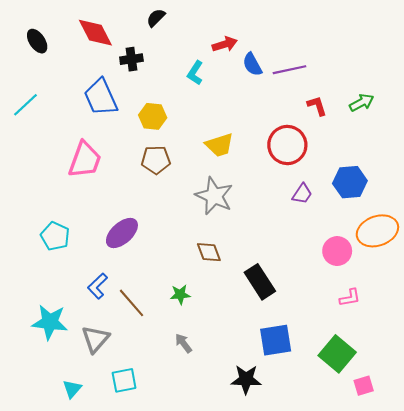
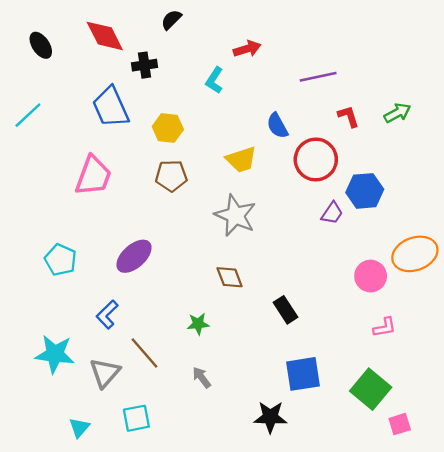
blue semicircle: (252, 64) -> (277, 126), moved
blue hexagon: (350, 182) -> (365, 191), moved
black rectangle: (260, 282) -> (286, 310), size x0.7
brown line: (131, 303) -> (144, 353), moved

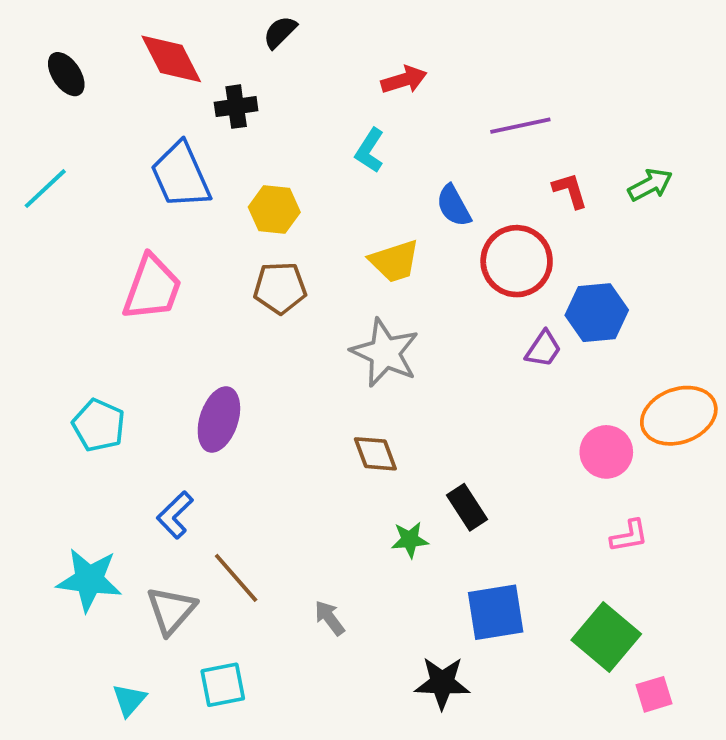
cyan L-shape: (214, 80) -> (370, 150), moved
purple ellipse: (134, 256) -> (219, 420), turned -30
green star: (198, 324) -> (410, 540), moved

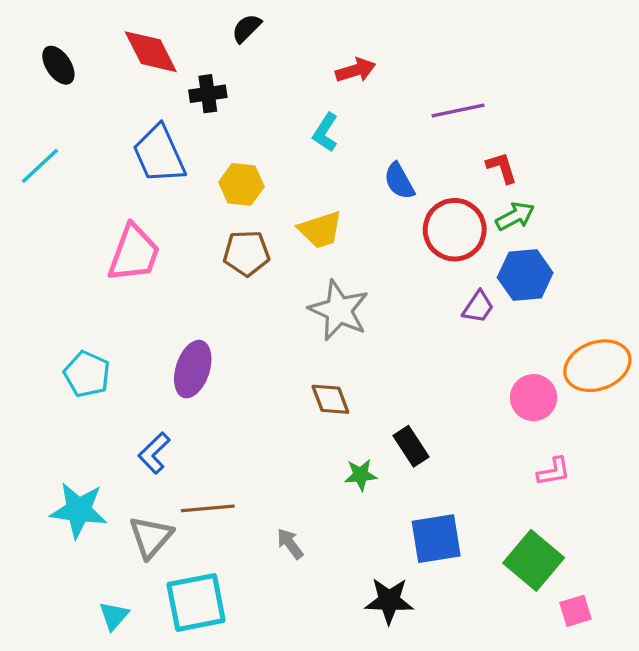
green arrow: (650, 185) -> (515, 216), moved
yellow trapezoid: (394, 261) -> (320, 230), moved
brown line: (236, 578) -> (208, 508), turned -54
cyan square: (223, 685) -> (196, 602), size x1.5

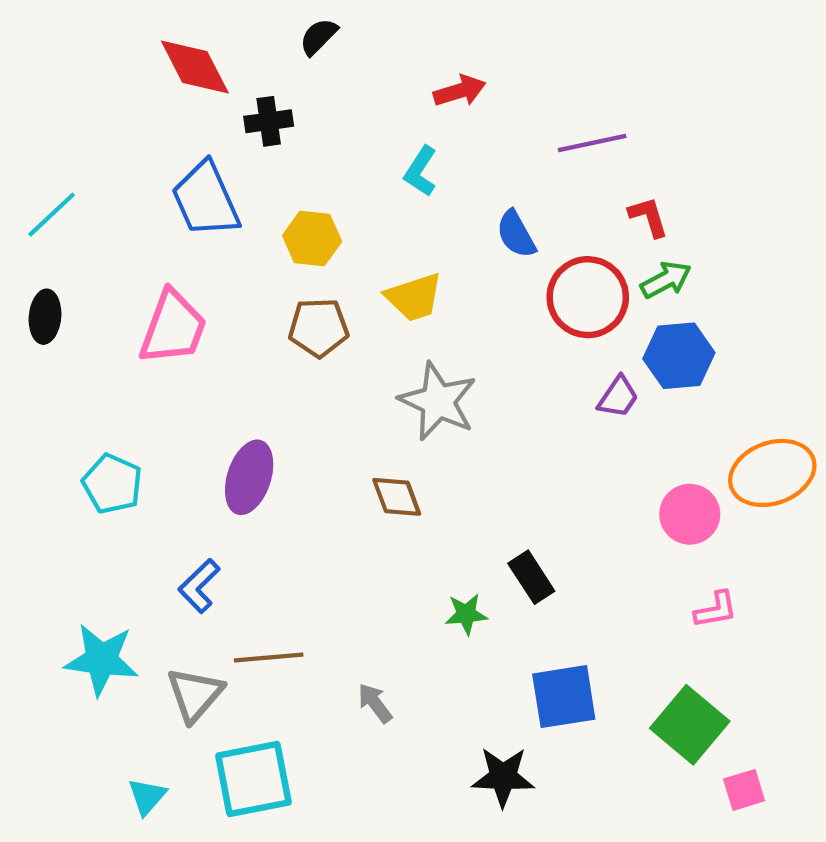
black ellipse: (58, 65) -> (45, 317), moved, turned 39
brown diamond: (330, 399) -> (397, 497), moved

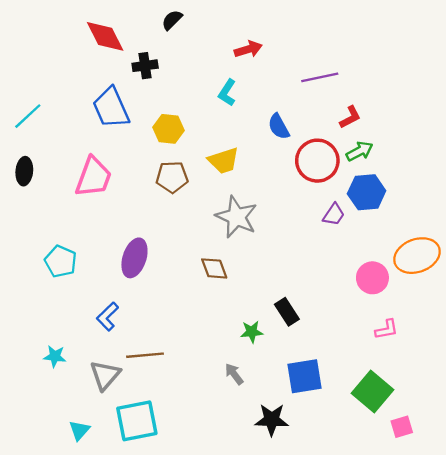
red L-shape: (649, 217) -> (350, 117), turned 80
cyan star: (101, 660) -> (55, 356), size x0.6
gray arrow: (375, 703) -> (234, 374), moved

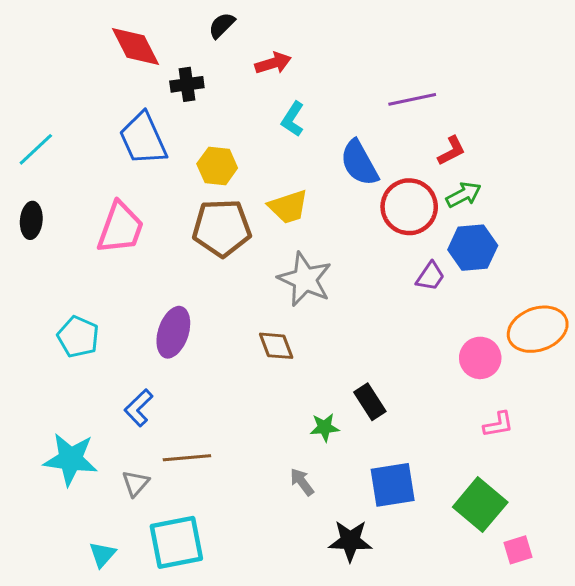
red arrow: (248, 49) -> (273, 63), moved
blue semicircle: (279, 127) -> (359, 163), size x1.4
brown pentagon: (172, 177) -> (222, 228), size x1.4
cyan star: (55, 356) -> (71, 459), size x1.8
gray triangle: (105, 375) -> (136, 483), size x0.7

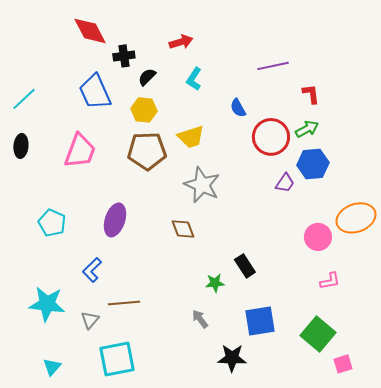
black semicircle: (222, 25) -> (147, 77), moved
red L-shape: (451, 151) -> (311, 94), moved, turned -70
blue semicircle: (359, 163) -> (238, 108), size x0.6
cyan triangle: (102, 554) -> (52, 367), moved

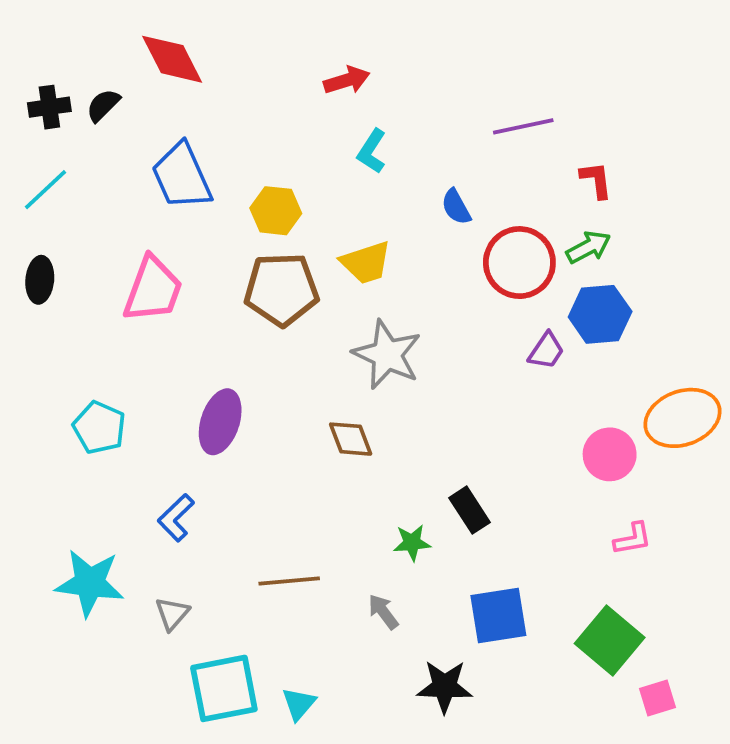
black cross: (124, 56) -> (49, 107), moved
black semicircle: (147, 77) -> (103, 105), moved
brown line: (124, 303) -> (289, 581), moved
cyan triangle: (52, 367) -> (299, 704), moved

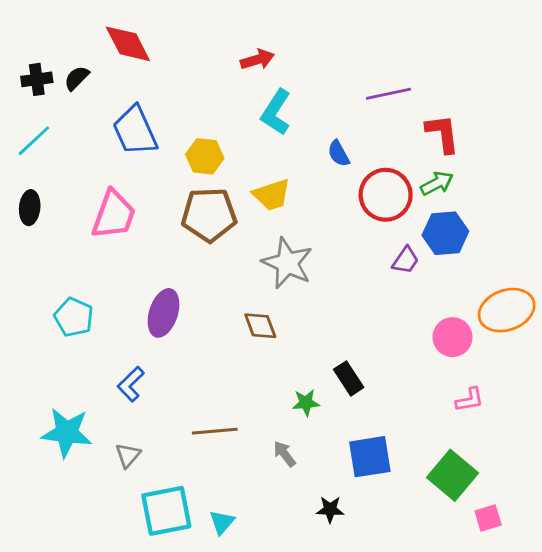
cyan L-shape: (372, 151) -> (276, 112), size x1.4
red L-shape: (596, 180) -> (443, 134), size x1.4
black star: (445, 687) -> (330, 509), size x0.7

